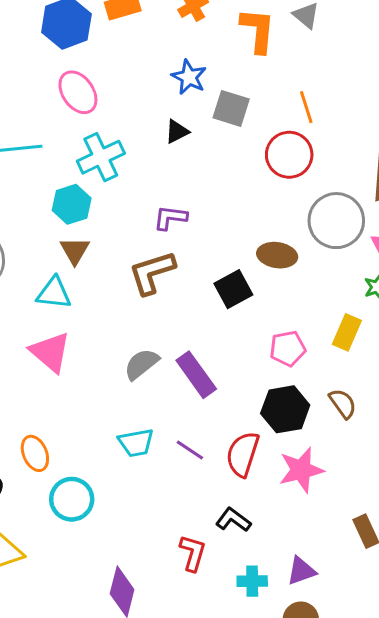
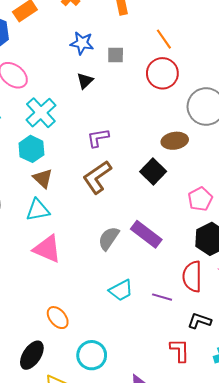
gray square: (231, 108) -> (116, 55), size x0.7
purple line: (190, 450) -> (162, 297), moved
cyan circle: (72, 499) -> (92, 355), moved

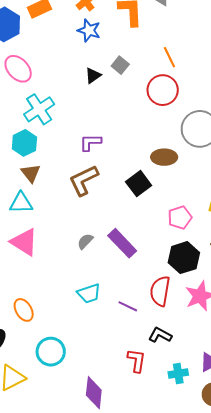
blue star: (82, 43) -> (89, 30), moved
gray square: (116, 55) -> (120, 65), turned 30
black triangle: (85, 81) -> (93, 75), moved
gray semicircle: (109, 238) -> (85, 241), size x0.7

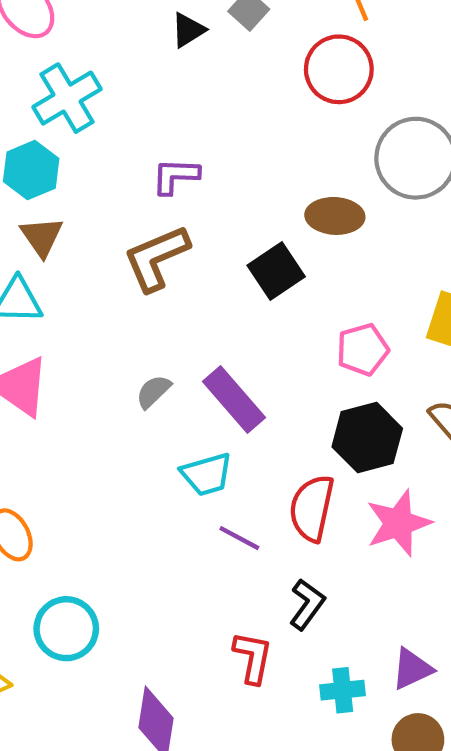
cyan trapezoid: (89, 293) -> (207, 474), moved
black L-shape: (160, 335) -> (307, 604), turned 95

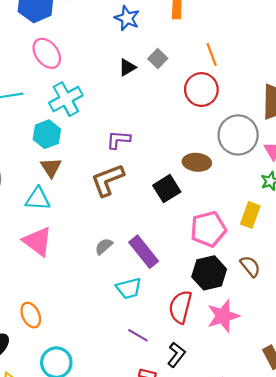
pink pentagon: (363, 350) -> (208, 229), size x1.4
purple line: (239, 538) -> (138, 335), moved

